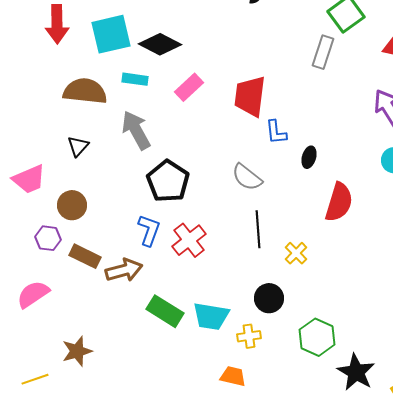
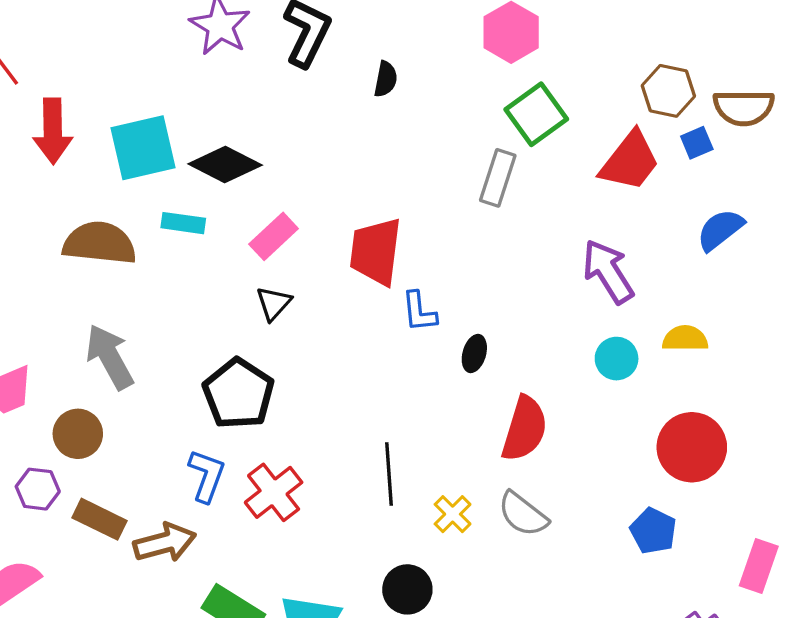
gray arrow: (136, 130) -> (110, 357), moved
black triangle: (78, 146) -> (274, 303), moved
gray semicircle: (247, 177) -> (523, 514), moved

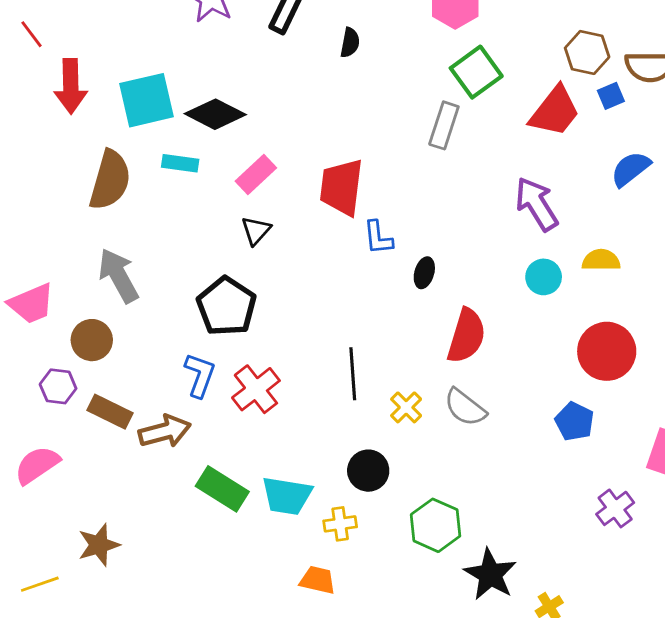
brown semicircle: (100, 243) -> (110, 180), turned 100

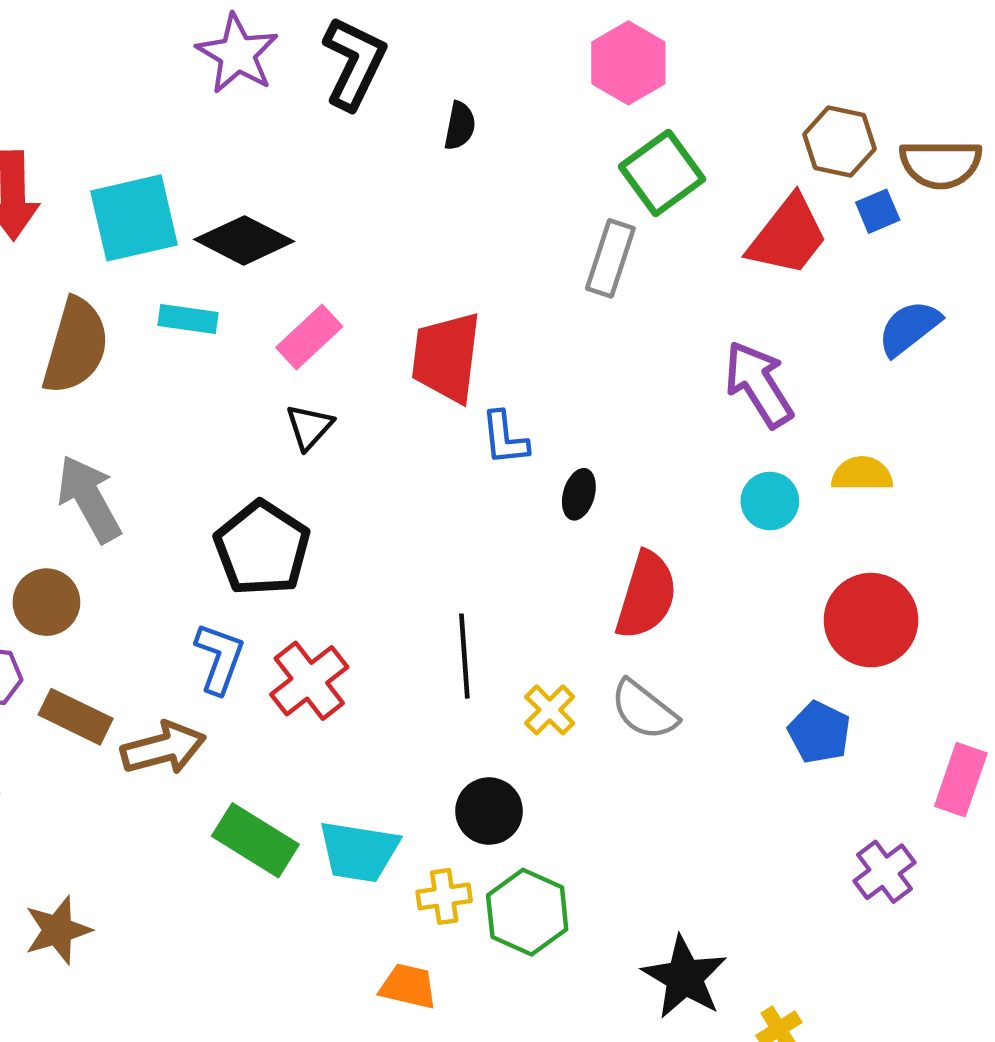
green hexagon: (436, 525) -> (527, 912), moved

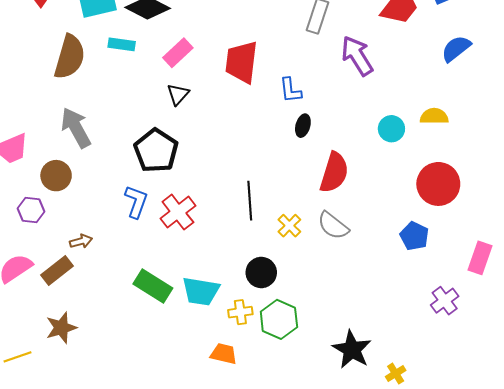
purple arrow: (759, 384) -> (357, 56), moved
blue L-shape: (505, 438) -> (290, 90), moved
brown rectangle: (76, 717) -> (57, 270), moved, turned -64
brown arrow: (163, 748) -> (81, 241), moved, size x0.6

